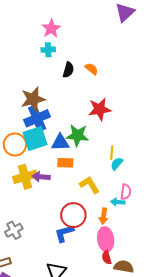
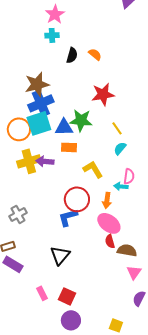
yellow line: (112, 153) -> (117, 128), moved, turned -40
pink ellipse: (106, 239) -> (109, 223), turned -45

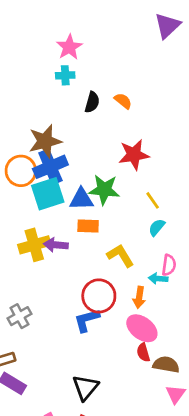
orange circle: (19, 129) -> (21, 171), moved
black triangle: (60, 255) -> (85, 387), moved

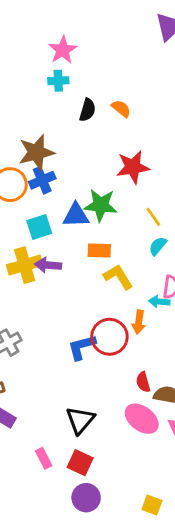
blue cross: (50, 167) -> (42, 180), size x0.7
cyan square: (48, 194) -> (39, 227), moved, size x0.7
orange rectangle: (88, 226) -> (99, 250), moved
red circle: (99, 296) -> (109, 337), moved
pink ellipse: (142, 328) -> (142, 419), moved

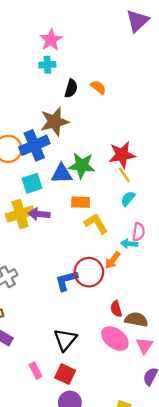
brown star: (36, 152) -> (54, 122), moved
red star: (133, 167) -> (122, 155), moved
blue cross: (42, 180) -> (34, 145), size x1.4
orange arrow: (139, 322) -> (113, 260), turned 30

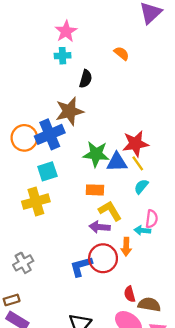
orange semicircle: (98, 87) -> (122, 53), moved
blue triangle: (62, 174) -> (117, 162), moved
purple arrow: (39, 214) -> (100, 227), moved
orange arrow: (113, 260) -> (126, 247), turned -36

